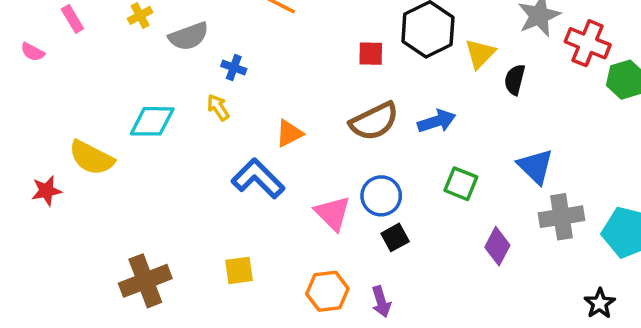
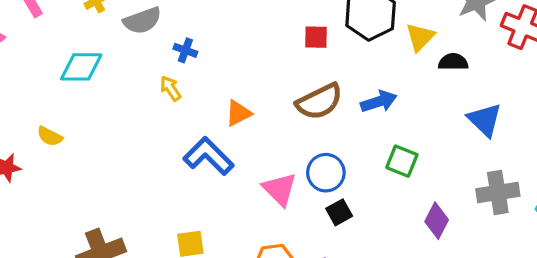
black semicircle: (515, 80) -> (453, 62), turned 76
cyan diamond: (152, 121) -> (81, 67), moved
yellow semicircle: (92, 158) -> (50, 136), size x0.6
blue triangle: (536, 166) -> (485, 120), moved

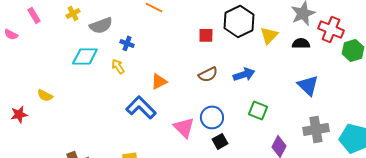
black semicircle: (453, 62) -> (301, 43), moved
cyan diamond: (81, 67) -> (85, 56), moved
brown semicircle: (319, 102) -> (208, 74), size x0.7

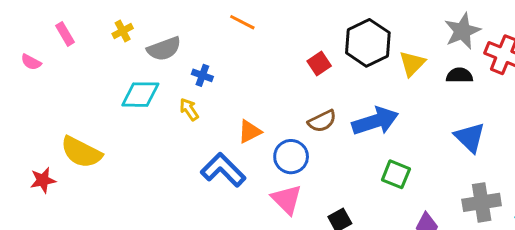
red square: (206, 35) -> (319, 64), turned -35
blue arrow: (244, 74) -> (375, 121), size x1.4
yellow semicircle: (45, 95) -> (81, 152), size x1.8
blue circle: (212, 117) -> (291, 157), moved

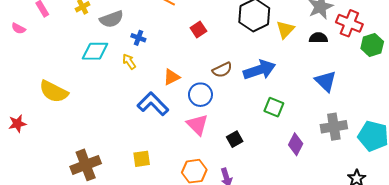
red square: (319, 64) -> (198, 29), moved
red star: (43, 180) -> (17, 124), moved

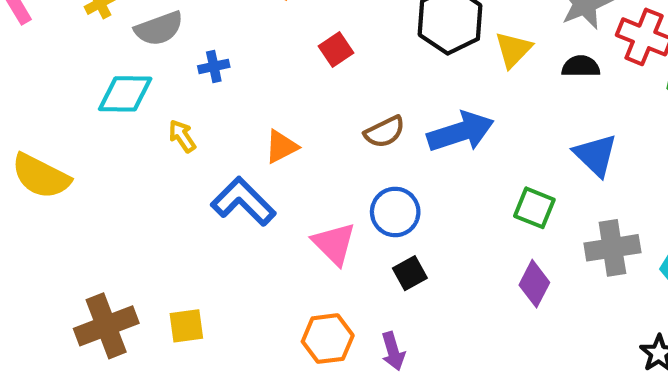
blue cross: (138, 38) -> (214, 66), turned -32
yellow arrow: (129, 62) -> (182, 136), moved
blue circle: (200, 95) -> (395, 212), moved
green square: (274, 107) -> (534, 208), moved
yellow square: (142, 159) -> (186, 326), moved

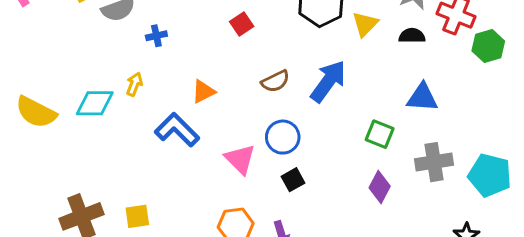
cyan diamond: (125, 94) -> (95, 103), moved
blue arrow: (461, 132) -> (328, 81), turned -36
yellow arrow: (182, 136) -> (134, 84), turned 55
blue triangle: (596, 155) -> (422, 97), turned -40

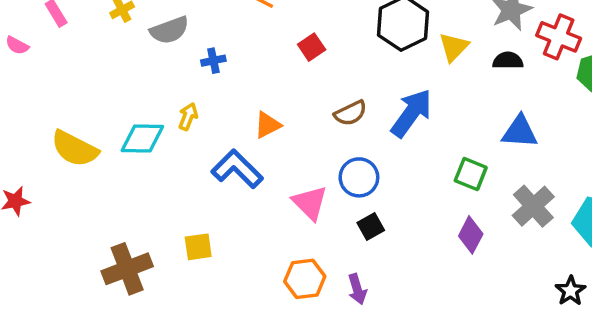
gray cross: (434, 162) -> (533, 206), turned -33
yellow square: (137, 216) -> (198, 247), moved

